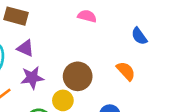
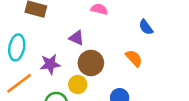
purple triangle: (25, 48) -> (77, 38), moved

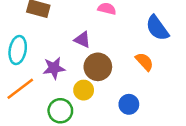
blue semicircle: (146, 27) -> (157, 28), size x1.5

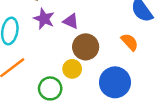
purple star: (54, 68) -> (44, 19), moved, turned 30
blue circle: (129, 104) -> (115, 82), size x1.6

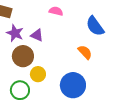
brown circle: (86, 47) -> (23, 56), moved

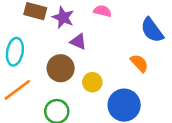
purple star: (15, 33) -> (63, 17), moved
yellow circle: (38, 74) -> (92, 82), moved

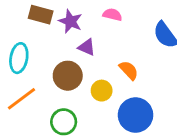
orange semicircle: (139, 63) -> (129, 70), moved

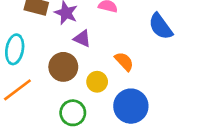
green circle: (64, 122) -> (73, 113), moved

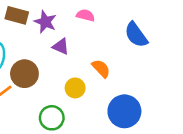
brown circle: (63, 67) -> (24, 74), moved
blue circle: (131, 106) -> (124, 111), moved

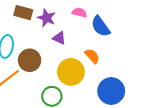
blue semicircle: (136, 35) -> (101, 26), moved
yellow circle: (75, 88) -> (71, 72), size x1.6

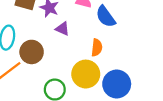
orange semicircle: (92, 56) -> (97, 48), turned 49
yellow circle: (71, 72) -> (86, 74), moved

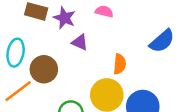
blue semicircle: (106, 17) -> (162, 41), moved, turned -95

